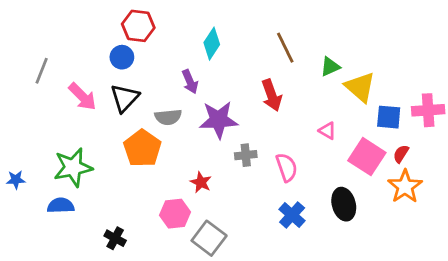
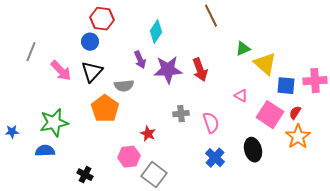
brown line: (285, 48) -> (211, 16), moved
purple star: (219, 120) -> (168, 70), moved

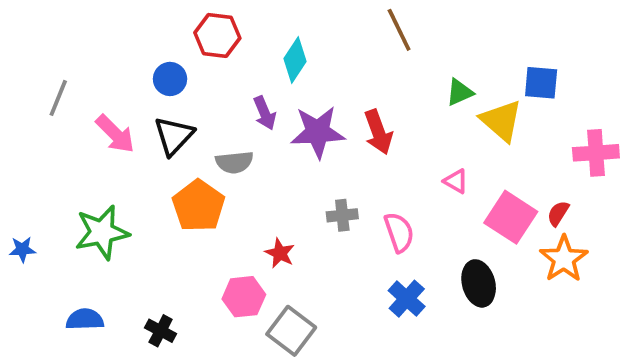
red hexagon: (102, 19) -> (217, 35), moved
blue square: (286, 86) -> (541, 83), moved
blue semicircle: (45, 151) -> (85, 319), moved

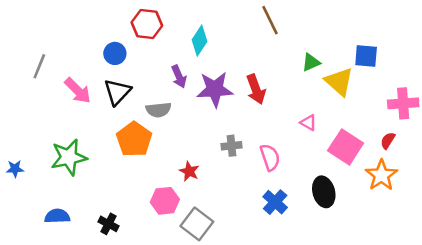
red semicircle: (558, 213) -> (388, 141), moved

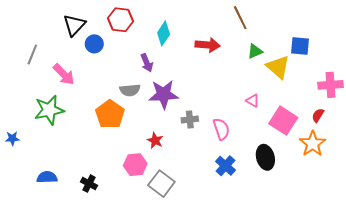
brown line: (270, 20) -> (240, 18), moved
purple star: (215, 89) -> (164, 94), moved
red arrow: (256, 89) -> (208, 45), moved, turned -65
black triangle: (117, 92) -> (74, 25), moved
green star: (69, 157) -> (49, 110), moved

